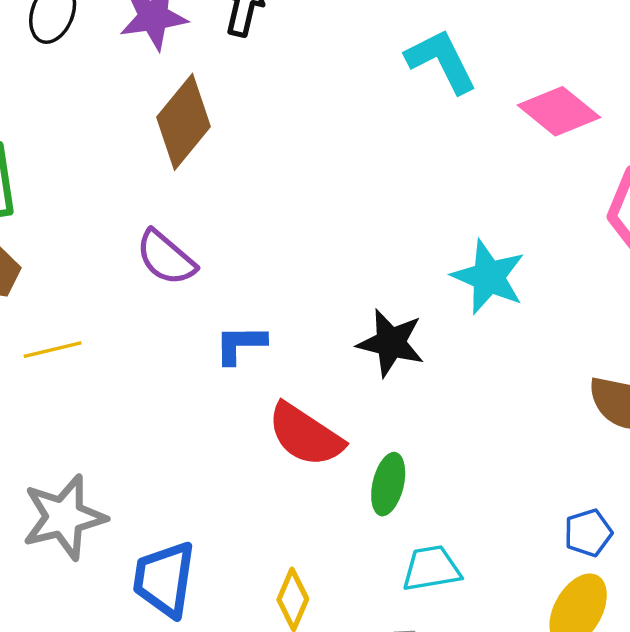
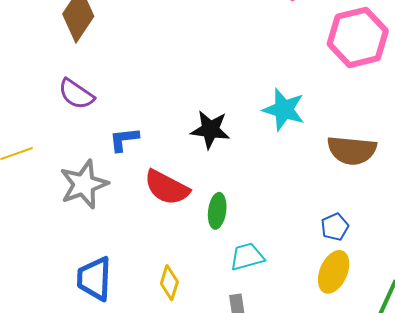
cyan star: (489, 277) -> (284, 110), moved
gray star: (64, 517) -> (84, 184), moved

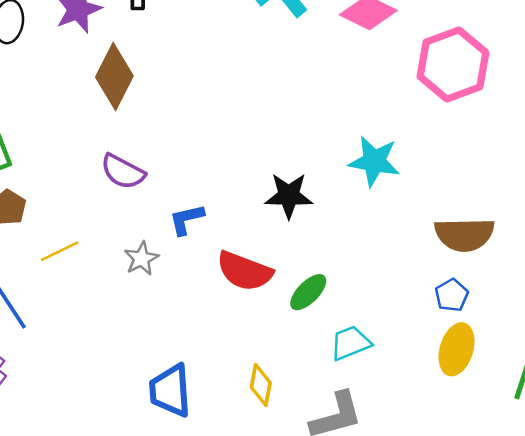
brown semicircle: (352, 150) -> (464, 235), moved
gray star: (84, 184) -> (141, 259), moved, size x0.6
green ellipse: (217, 211) -> (308, 292), turned 44

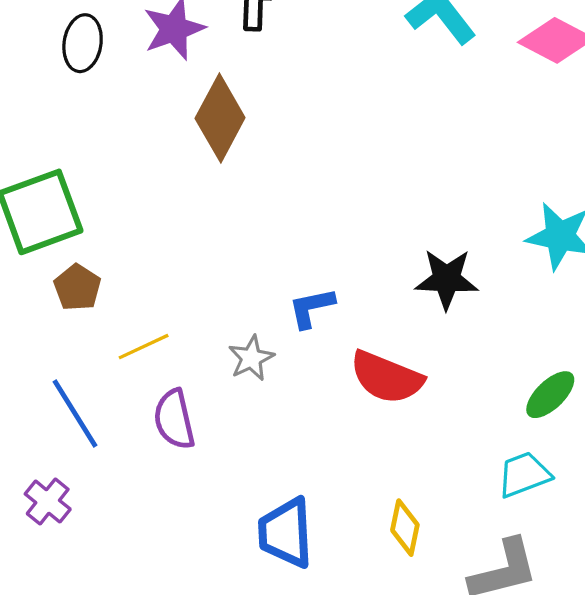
purple semicircle: (123, 172) -> (174, 419), moved, turned 48
green ellipse: (308, 292) -> (550, 395), moved

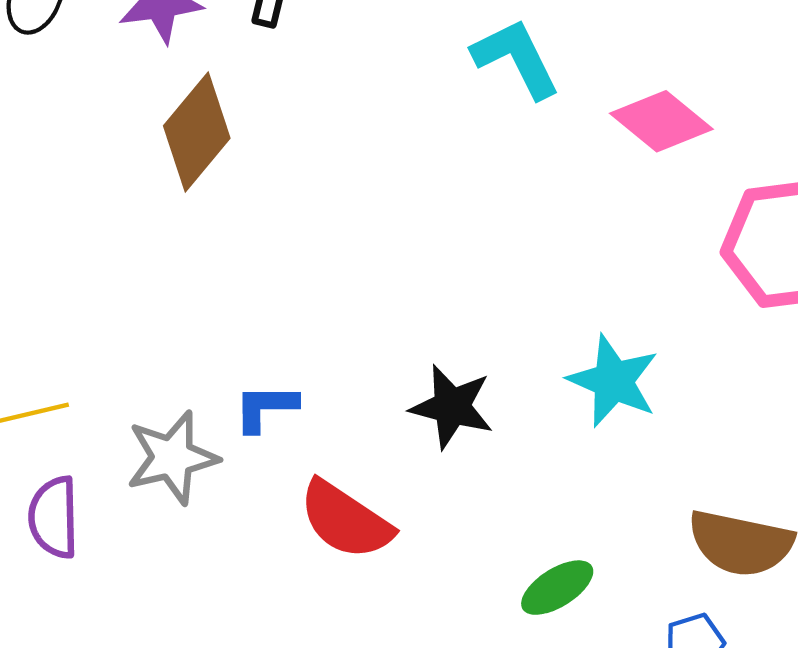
gray star: (251, 358) -> (172, 458), size x1.5

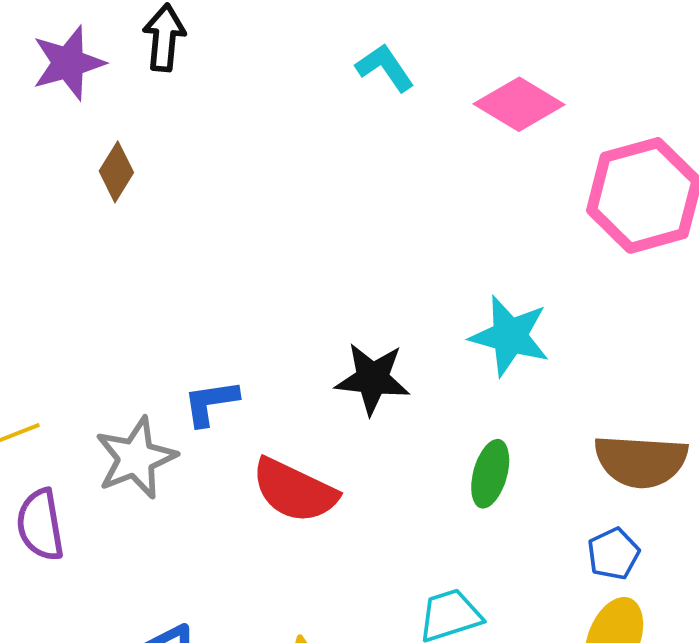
cyan L-shape: (516, 58) -> (385, 68), size x0.7
brown diamond: (197, 132) -> (116, 172), size x0.6
green ellipse: (557, 588) -> (490, 474), moved, turned -34

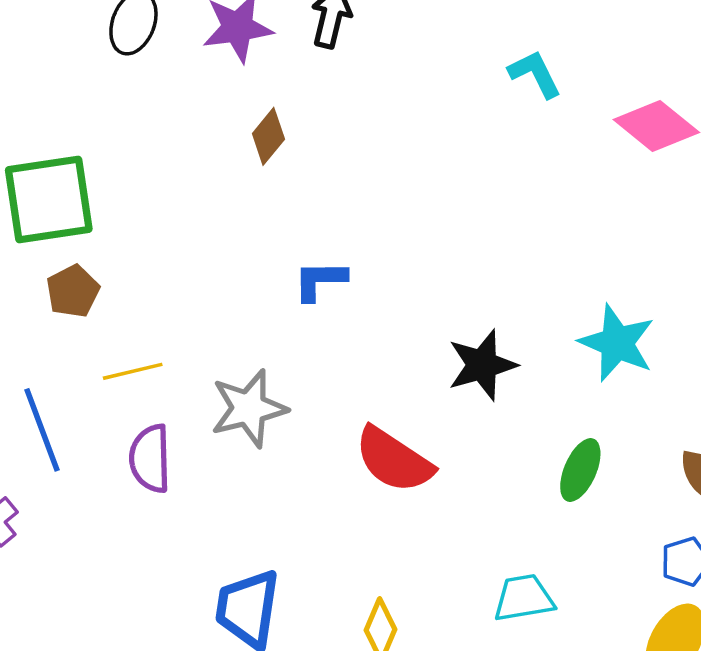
black star: (373, 379) -> (482, 365), turned -30
blue L-shape: (211, 403) -> (320, 280), moved

